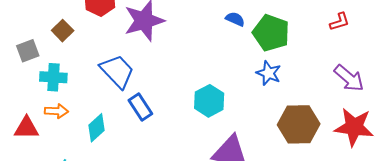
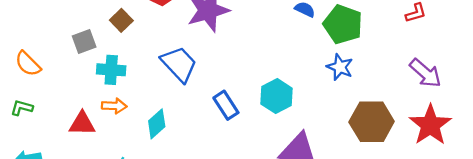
blue rectangle: (140, 107) -> (226, 105), moved
red star: (354, 127) -> (430, 125), turned 30

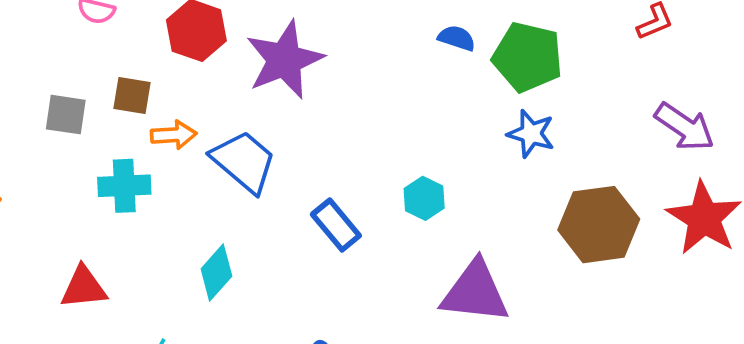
brown square: (121, 20) -> (132, 96), turned -30
gray square: (84, 42) -> (66, 115), moved, turned 35
cyan hexagon: (277, 96) -> (424, 198), size x0.7
orange arrow: (114, 106) -> (174, 135), moved

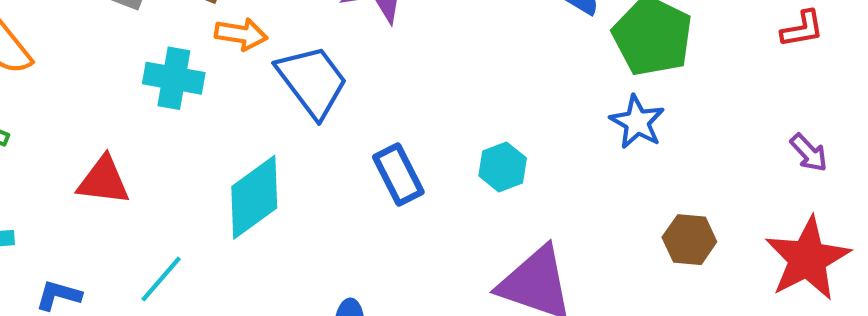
purple arrow: (685, 127) -> (809, 153), size x0.6
brown hexagon: (599, 225) -> (689, 240), size x0.6
cyan diamond: (216, 272) -> (254, 197), size x1.4

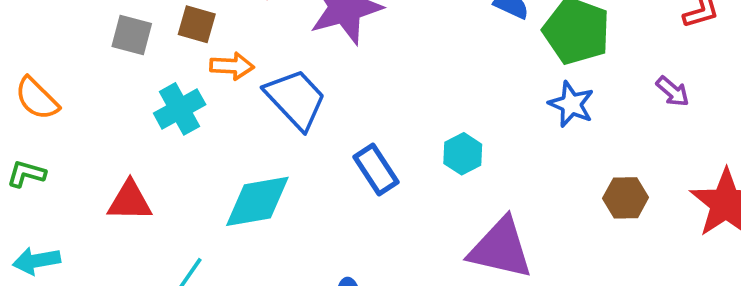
cyan cross: (174, 78) -> (180, 109), turned -33
purple arrow: (809, 153) -> (673, 91), moved
cyan diamond: (254, 197) -> (257, 201), turned 32

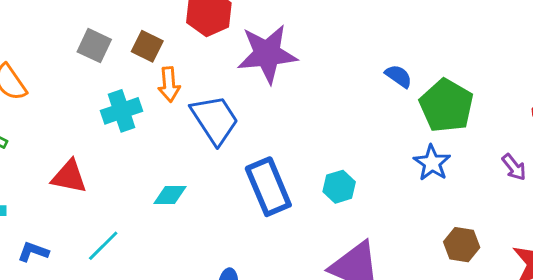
orange arrow: (232, 66) -> (169, 84), turned 72
blue rectangle: (376, 169) -> (268, 187), size x1.4
cyan diamond: (257, 201) -> (170, 195), size x0.6

